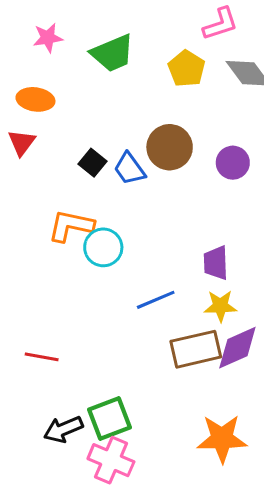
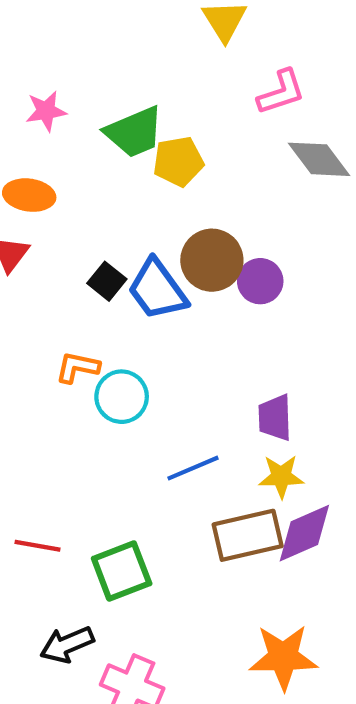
yellow pentagon: (187, 69) -> (178, 161), moved, turned 30
purple circle: (233, 163) -> (260, 281), moved
blue trapezoid: (129, 169) -> (157, 290), size x1.4
orange L-shape: (71, 226) -> (77, 367), size x0.7
green square: (109, 419) -> (122, 571), moved

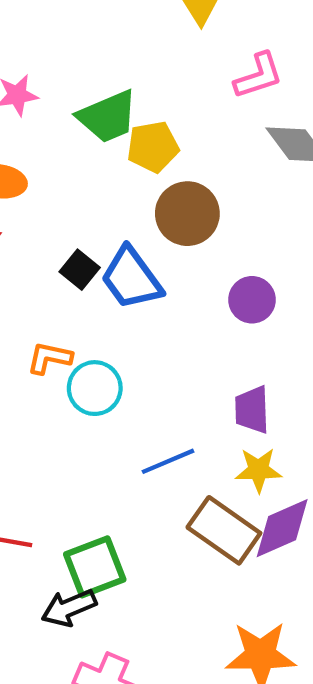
brown circle: (212, 260) -> (187, 214), moved
purple circle: (260, 281) -> (252, 300), moved
brown rectangle: (248, 535) -> (224, 530), turned 48
black arrow: (67, 645) -> (69, 608), moved

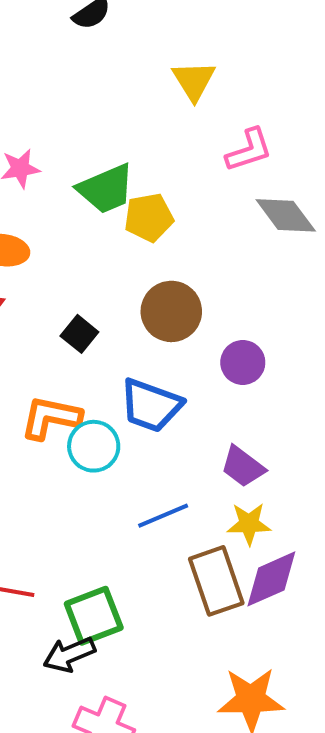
brown circle: (187, 214) -> (171, 311), moved
blue trapezoid: (131, 278) -> (151, 405), moved, turned -34
orange L-shape: (49, 358) -> (51, 418), size x1.4
purple trapezoid: (252, 410) -> (243, 467), turned -51
brown rectangle: (224, 530) -> (216, 581), turned 36

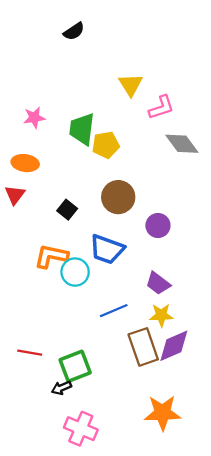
yellow triangle: (194, 81) -> (131, 85), moved
green trapezoid: (106, 189) -> (82, 129), turned 120
black arrow: (69, 655) -> (61, 388), size x0.7

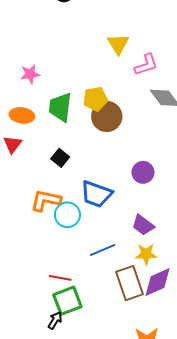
green trapezoid: (82, 129) -> (60, 107), moved
brown circle: (118, 197) -> (107, 116), moved
red line: (30, 353) -> (60, 278), moved
black arrow: (61, 388) -> (55, 320), turned 144

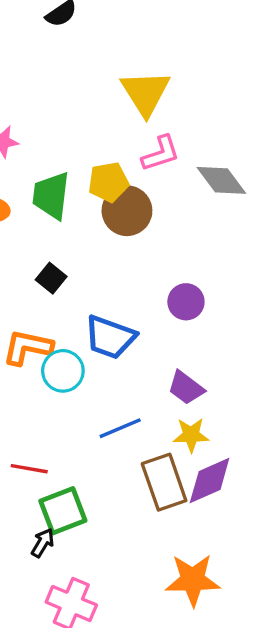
yellow triangle: (118, 44) -> (146, 93), size x1.4
pink L-shape: (146, 65) -> (161, 153), moved
red line: (60, 278) -> (29, 469), moved

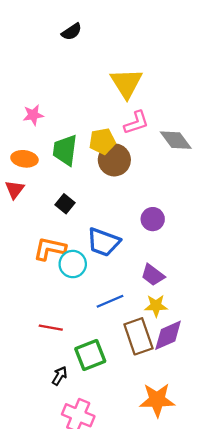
green square: (63, 511) -> (90, 355), moved

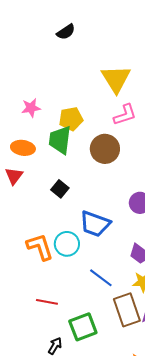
yellow pentagon: (102, 141) -> (71, 119), moved
orange L-shape: (50, 249) -> (40, 247), moved, turned 60
blue line: (110, 301) -> (101, 278), turned 60

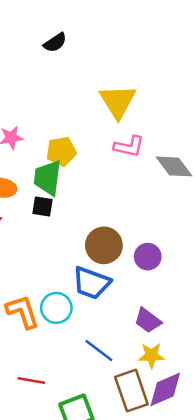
pink L-shape: (125, 115) -> (129, 146), turned 30
brown circle: (105, 149) -> (104, 245), moved
black square: (60, 189) -> (43, 207), moved, turned -30

